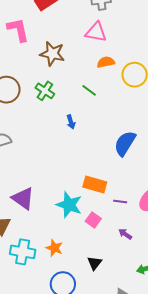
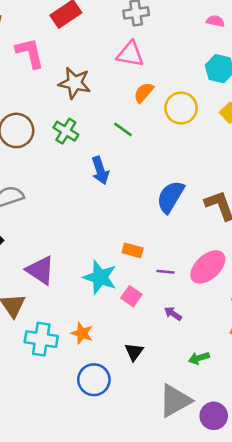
orange semicircle: (106, 62) -> (144, 93), turned -36
blue arrow: (71, 122) -> (100, 170), size x1.5
orange rectangle: (95, 184) -> (133, 250), size x0.7

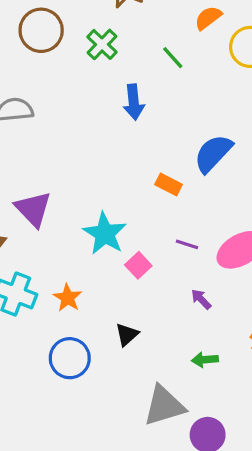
orange rectangle: (133, 250) -> (169, 184), moved
purple arrow: (173, 314) -> (201, 299), moved

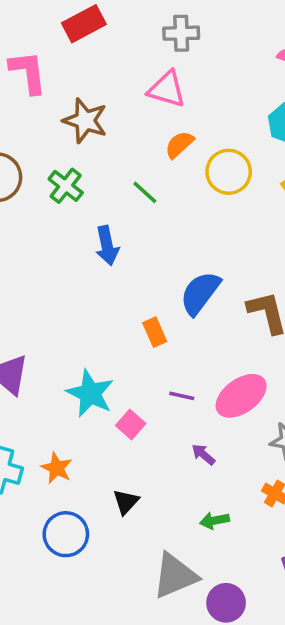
orange rectangle: (169, 184) -> (155, 332), turned 45

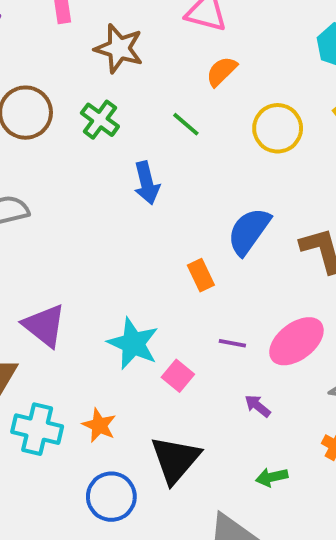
yellow circle: (229, 172) -> (278, 128), moved
black triangle: (126, 502) -> (175, 460), size x1.8

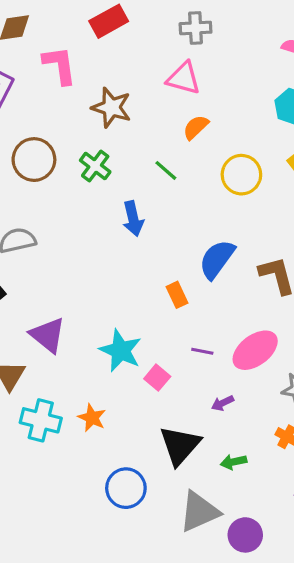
purple arrow: (258, 406) -> (223, 403), turned -65
black triangle: (175, 460) -> (180, 445), moved
blue circle: (111, 497) -> (126, 488), moved

